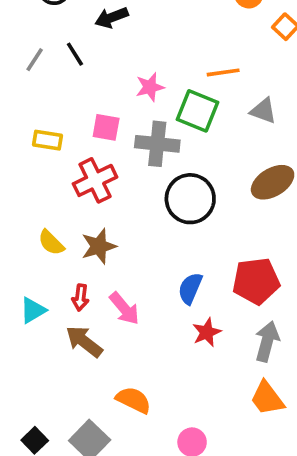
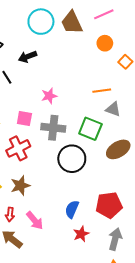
orange line: (223, 72) -> (102, 91), moved
green square: (198, 111) -> (90, 129), moved

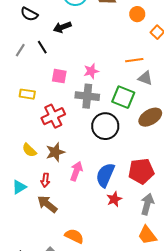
pink star: (49, 96) -> (91, 71), moved
pink square: (24, 118) -> (59, 76), moved
blue semicircle: (72, 209) -> (105, 175), size x1.4
pink arrow: (35, 221) -> (76, 171), moved, turned -120

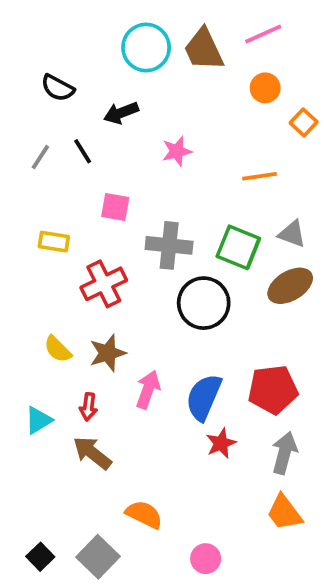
pink star: (91, 71) -> (177, 151), moved
gray triangle: (145, 78) -> (292, 234), moved

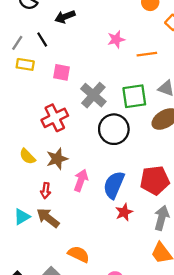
pink star: (177, 151) -> (116, 39), moved
yellow rectangle: (54, 242) -> (25, 64), moved
gray cross: (169, 245) -> (93, 95), turned 35
green square: (238, 247) -> (134, 96), turned -30
cyan triangle: (38, 420) -> (22, 217), moved

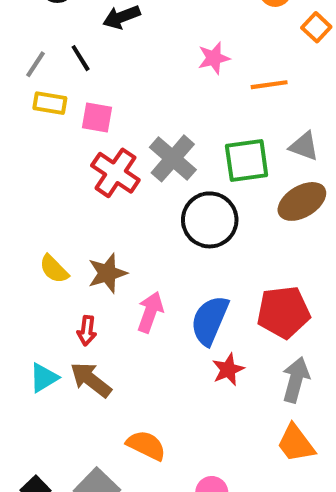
pink square: (62, 72) -> (97, 117), moved
red cross: (55, 118) -> (115, 173), moved, turned -30

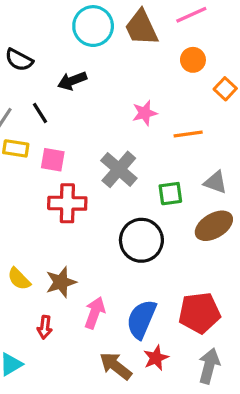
gray cross: (173, 158) -> (119, 169), moved
green square: (247, 160) -> (170, 194), size x0.7
red cross: (115, 173) -> (67, 203), turned -33
brown arrow: (91, 380) -> (116, 366), moved

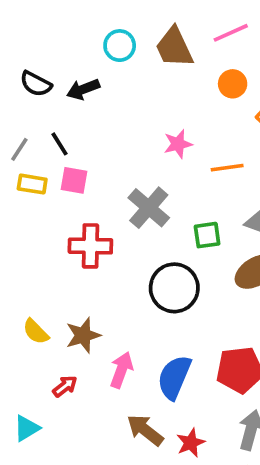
cyan circle: (93, 26) -> (120, 46), size x0.7
black arrow: (72, 81) -> (83, 89), moved
pink square: (53, 160) -> (74, 180), moved
red arrow: (45, 327) -> (65, 386), turned -135
red star: (156, 358) -> (191, 443), moved

